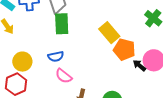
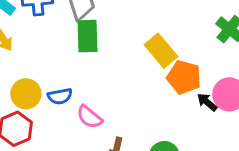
blue semicircle: (56, 56) -> (60, 96), moved

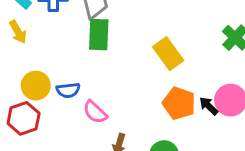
orange pentagon: (184, 77) -> (179, 103), moved

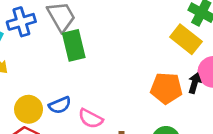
yellow rectangle: (168, 54) -> (186, 39), moved
black arrow: (209, 106) -> (195, 83), turned 78

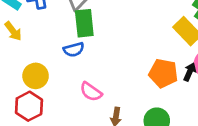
blue semicircle: (60, 105) -> (74, 50), moved

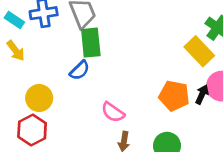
blue semicircle: (74, 50) -> (80, 70), turned -30
pink semicircle: (91, 92) -> (113, 112), moved

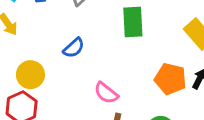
green rectangle: (91, 43) -> (133, 22), moved

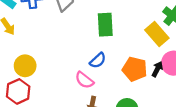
blue semicircle: (74, 48) -> (98, 60), moved

